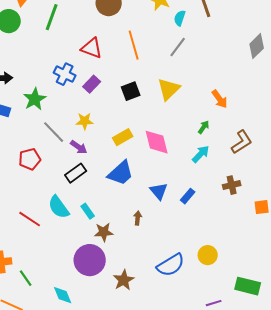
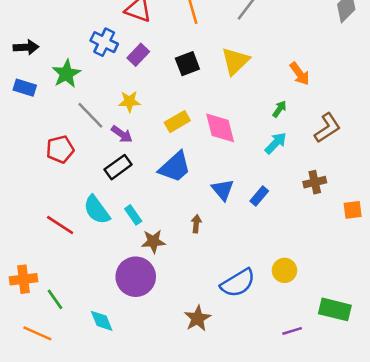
brown star: (124, 280) -> (197, 318), moved

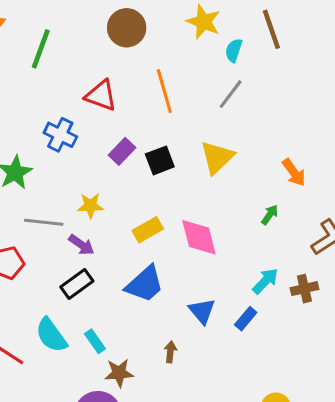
purple rectangle: (138, 55) -> (122, 151), moved
gray line: (90, 115) -> (44, 222), turned -40
cyan arrow: (276, 143) -> (265, 281), moved
brown cross: (315, 182) -> (304, 289), moved

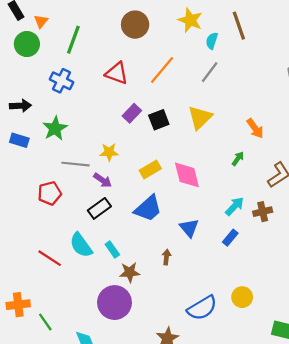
orange line: (164, 91) -> (162, 70), turned 56
blue cross: (60, 135) -> (62, 81), moved
blue rectangle: (246, 319) -> (230, 238), moved

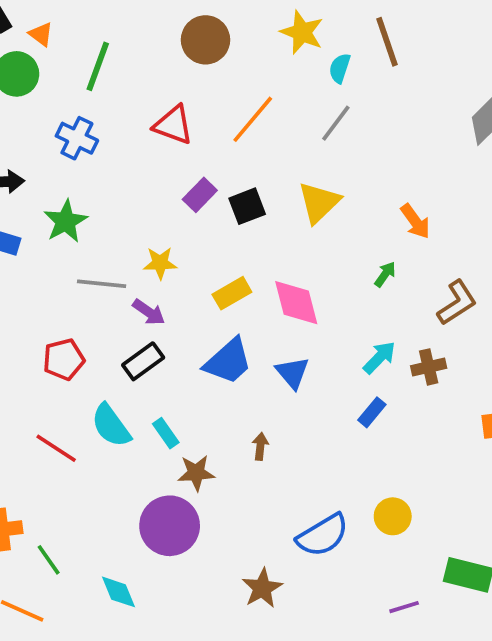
orange triangle: (41, 21) -> (41, 34), turned -32
red pentagon: (50, 193) -> (64, 359), moved
blue triangle: (189, 228) -> (292, 373), moved

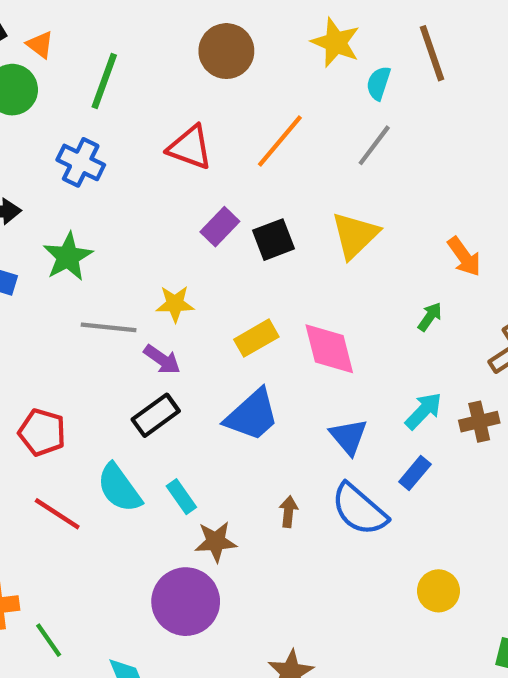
red pentagon: (64, 359) -> (42, 432), moved, turned 30
blue triangle: (292, 373) -> (348, 437), moved
blue semicircle: (323, 535) -> (359, 509), moved, turned 72

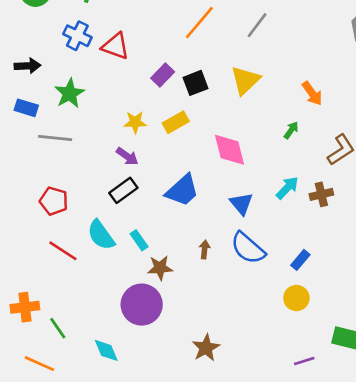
red triangle: (190, 147) -> (115, 46), moved
gray line: (109, 327) -> (55, 138), moved
yellow rectangle: (256, 338) -> (176, 122), moved
blue rectangle: (415, 473) -> (300, 260), moved

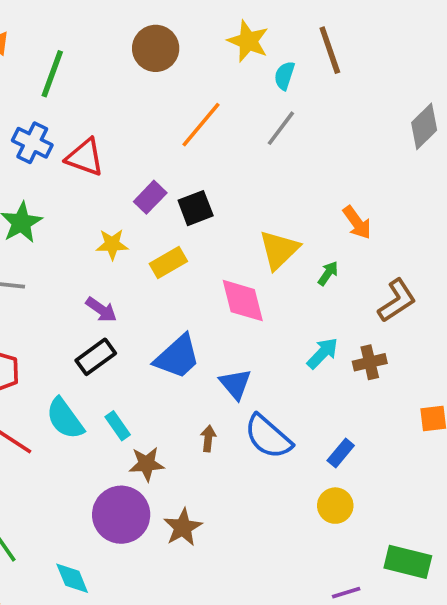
yellow triangle: (245, 80) -> (279, 250), moved
yellow star: (135, 122) -> (112, 244), moved
blue triangle: (241, 204) -> (235, 384), moved
brown star: (206, 348) -> (183, 527), moved

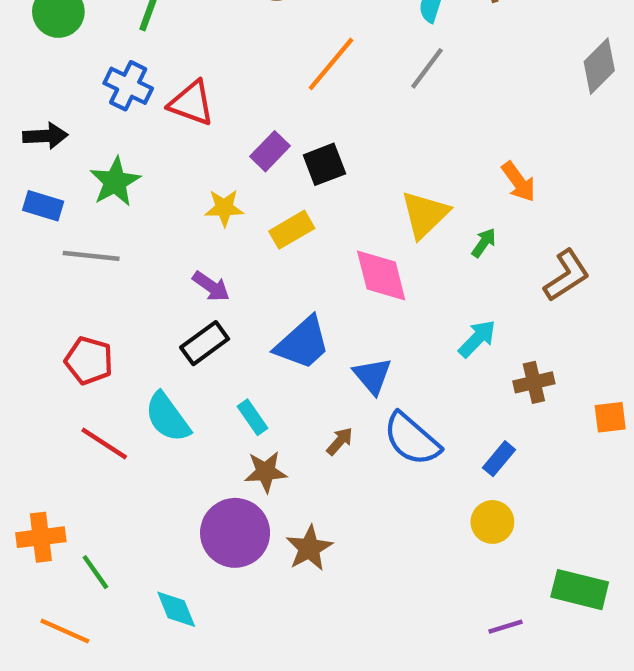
brown cross: (370, 362) -> (534, 382), moved
cyan rectangle: (118, 426) -> (253, 417), moved
brown arrow: (208, 438) -> (340, 441), turned 35

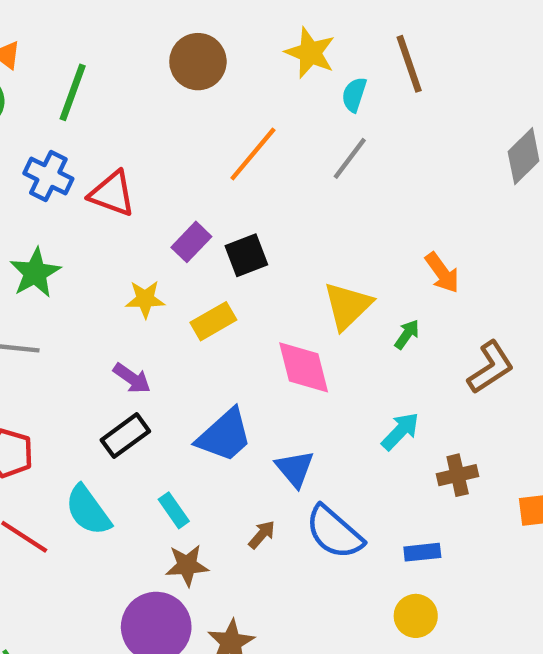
blue rectangle: (499, 459) -> (422, 552), turned 44

